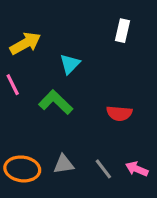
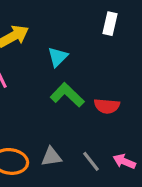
green L-shape: (56, 102) -> (67, 95), moved

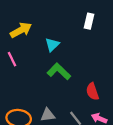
red semicircle: (107, 106) -> (92, 92), moved, turned 66

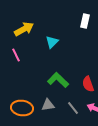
green L-shape: (59, 71) -> (58, 80), moved

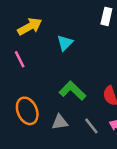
orange ellipse: (22, 108) -> (27, 111), moved, turned 60

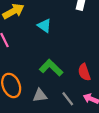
cyan triangle: (65, 43) -> (44, 26), turned -40

